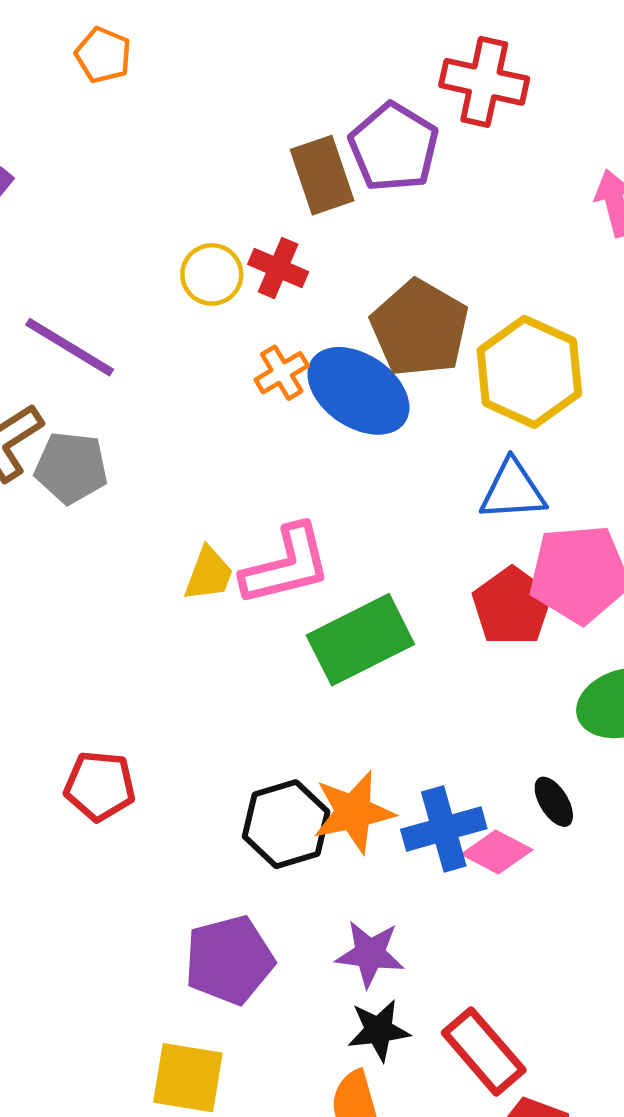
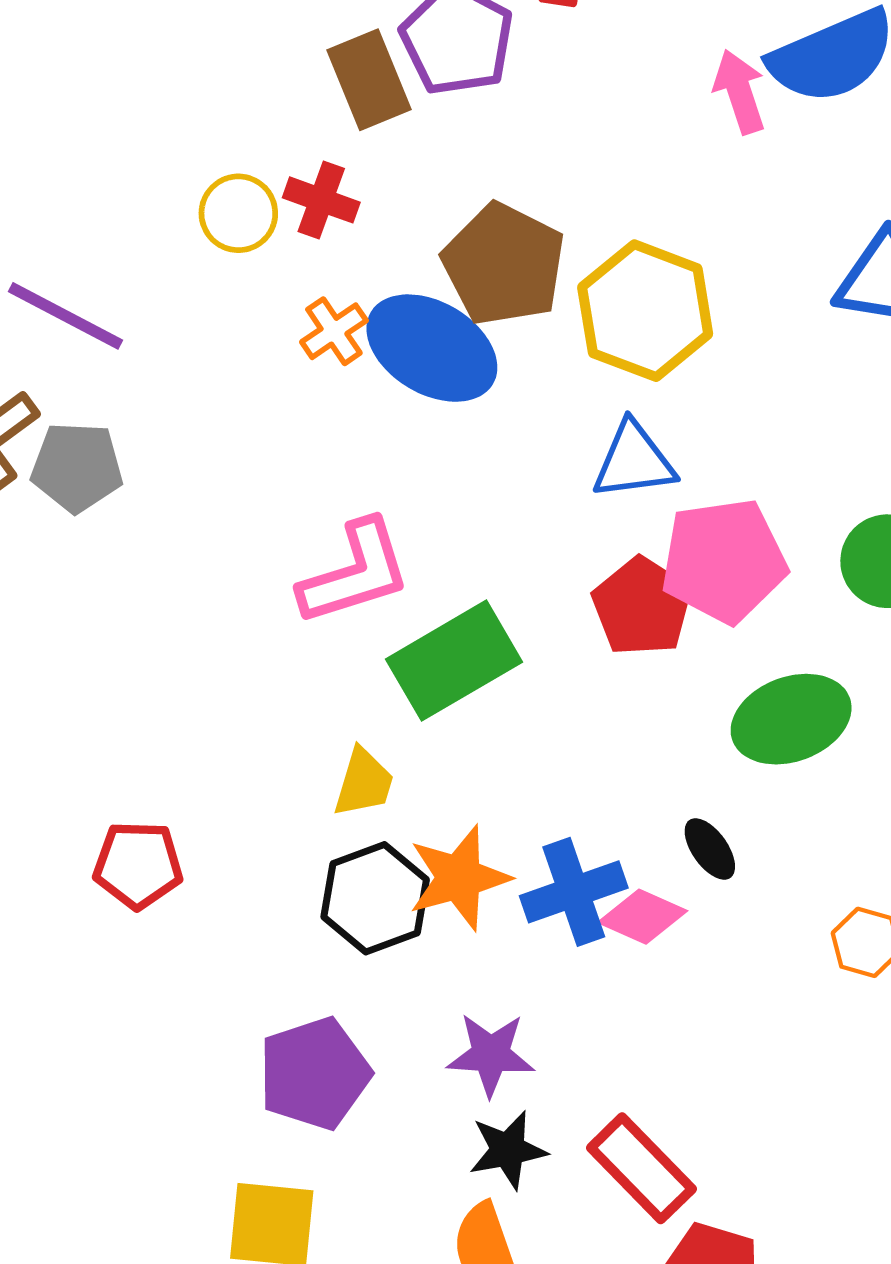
yellow trapezoid: (209, 574) -> (364, 783), moved

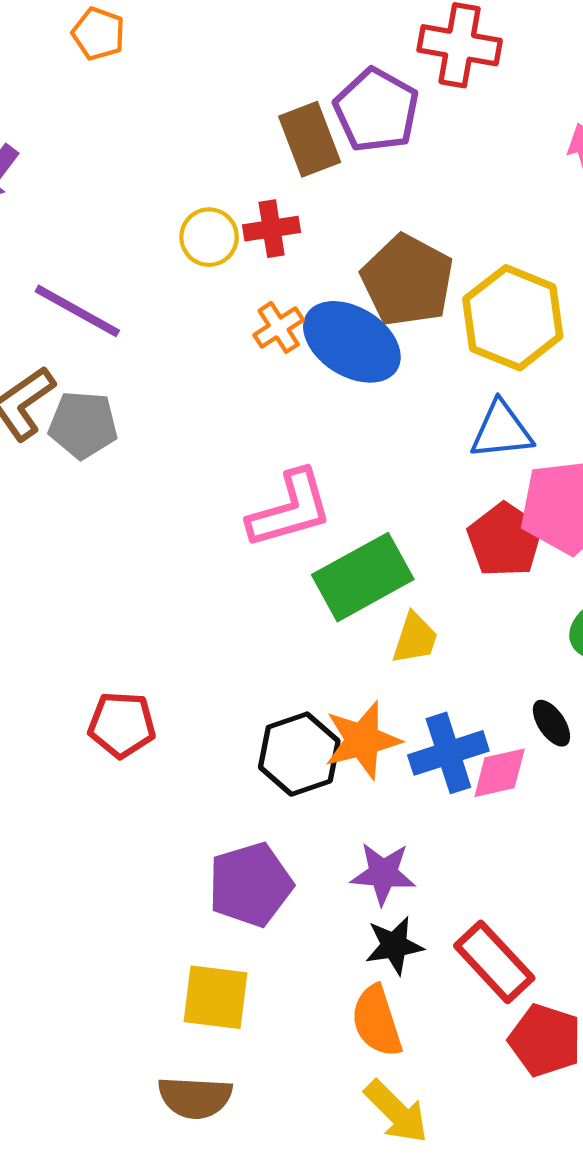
red cross: (321, 200) -> (272, 229), turned -30
yellow trapezoid: (364, 783) -> (415, 638), moved
pink diamond: (642, 917) -> (500, 773), turned -38

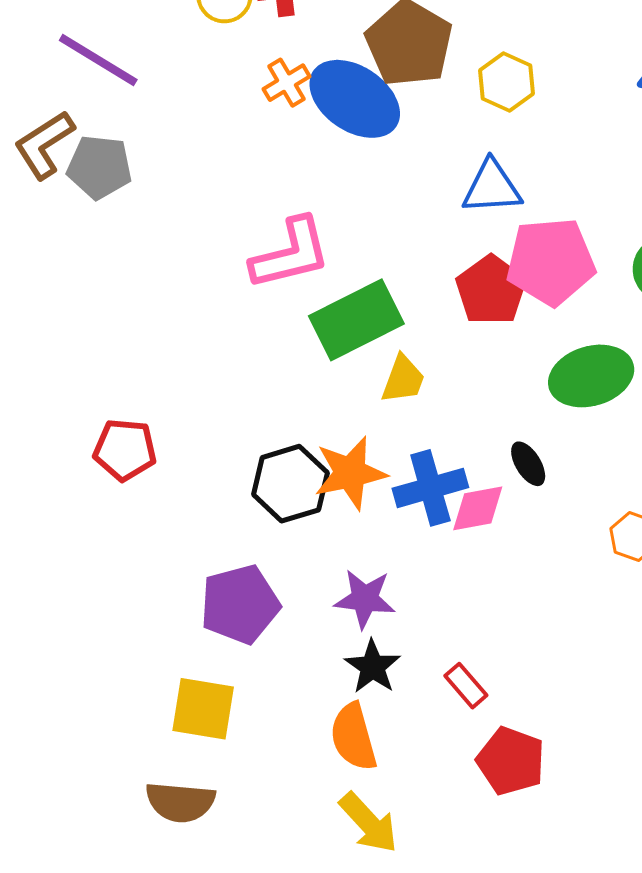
yellow hexagon: (513, 318) -> (506, 82), size x0.6
black star: (394, 946) -> (373, 667), turned -30
red rectangle: (494, 962) -> (466, 686), size x0.6

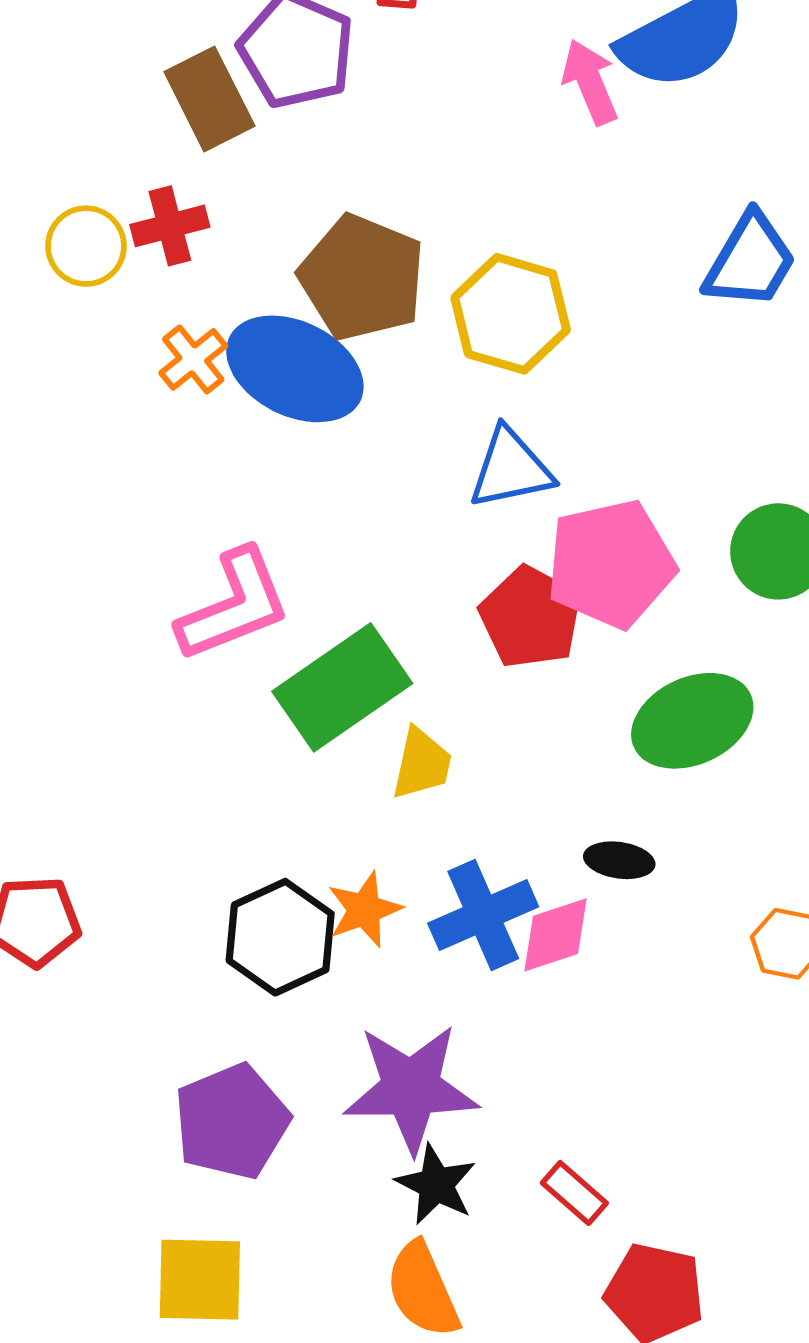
yellow hexagon: (506, 82) -> (511, 314), size x1.4
black ellipse: (528, 464) -> (619, 860), turned -42
orange star: (350, 473) -> (364, 910), size x0.7
purple star: (365, 599) -> (411, 1088), size x1.5

